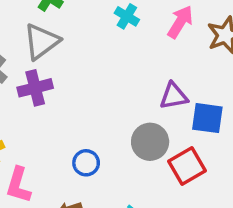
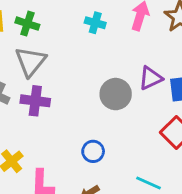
purple cross: (35, 88) -> (35, 101), turned 36
gray circle: (150, 142) -> (116, 94), moved

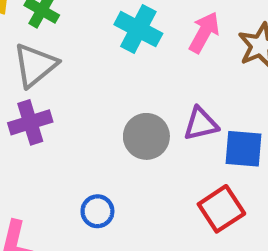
cyan cross: (95, 23) -> (138, 29), size x1.5
purple cross: (35, 101) -> (30, 122), turned -36

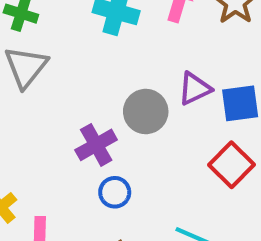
purple cross: (30, 122) -> (96, 145), moved

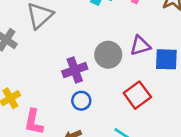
red square: (231, 165) -> (137, 95), moved

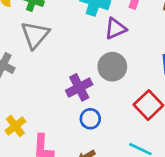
purple triangle: (140, 46) -> (115, 29), moved

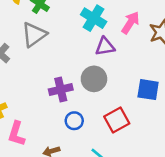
blue circle: (90, 119) -> (74, 121), moved

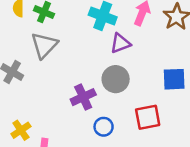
red square: (117, 120) -> (148, 117), turned 30

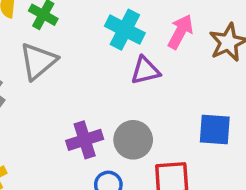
gray circle: (116, 79) -> (133, 140), moved

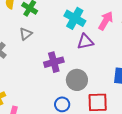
gray triangle: (38, 61) -> (26, 34), size x0.6
purple cross: (85, 140) -> (54, 62), moved

